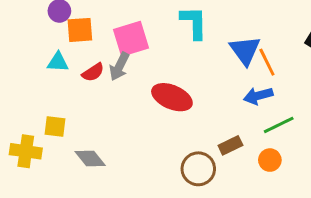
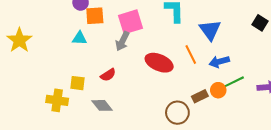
orange line: (267, 62) -> (191, 54), moved
red semicircle: (93, 72) -> (108, 75), moved
orange circle: (270, 160) -> (218, 90), moved

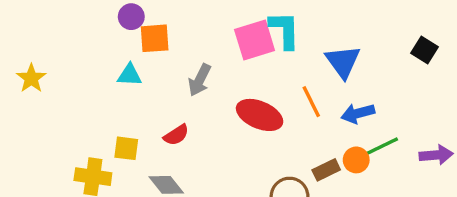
pink square: (131, 22) -> (255, 40), moved
yellow star: (19, 40) -> (31, 78), size x0.7

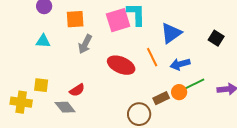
orange square: (155, 38) -> (75, 19), moved
black square: (425, 50) -> (216, 38), moved
blue triangle: (343, 62) -> (171, 33), turned 30
red semicircle: (176, 135) -> (77, 90), moved

